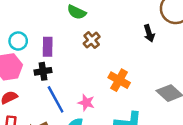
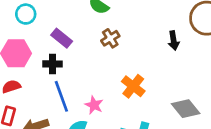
cyan circle: (18, 41) -> (26, 14), moved
purple rectangle: (48, 47) -> (62, 38), turned -60

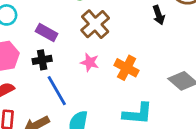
brown cross: (110, 38) -> (95, 24), size x1.5
pink star: (94, 105) -> (90, 62), moved

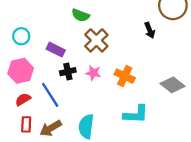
black cross: (42, 60) -> (68, 72), moved
blue line: (57, 91) -> (50, 95), moved

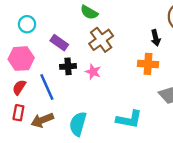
orange cross: (125, 76) -> (148, 64), moved, turned -30
red semicircle: (23, 99) -> (19, 87), turned -35

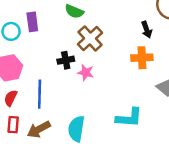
purple rectangle: (59, 43) -> (32, 22), moved, turned 54
black cross: (68, 66) -> (66, 60), moved
blue line: (47, 87) -> (40, 94), turned 32

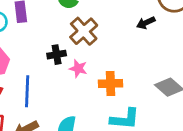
black arrow: (147, 30) -> (146, 23), turned 84
orange cross: (142, 58) -> (110, 84), moved

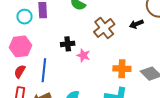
brown cross: (84, 31) -> (104, 28), moved
orange cross: (110, 84) -> (122, 69), moved

